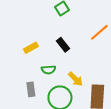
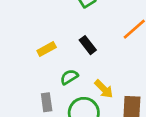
green semicircle: (49, 70) -> (69, 77), turned 152

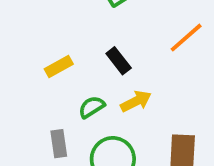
yellow arrow: (104, 89) -> (136, 101), moved, turned -72

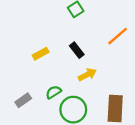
green semicircle: (92, 107) -> (53, 92), moved
gray rectangle: (59, 144) -> (23, 100), moved, turned 63

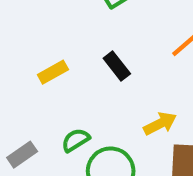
yellow arrow: (87, 75) -> (160, 124), moved

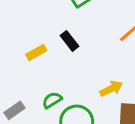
black rectangle: (117, 66) -> (69, 41), moved

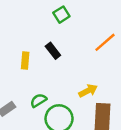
yellow rectangle: (36, 53) -> (25, 60), turned -56

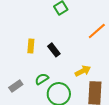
black rectangle: (53, 51) -> (54, 50), moved

